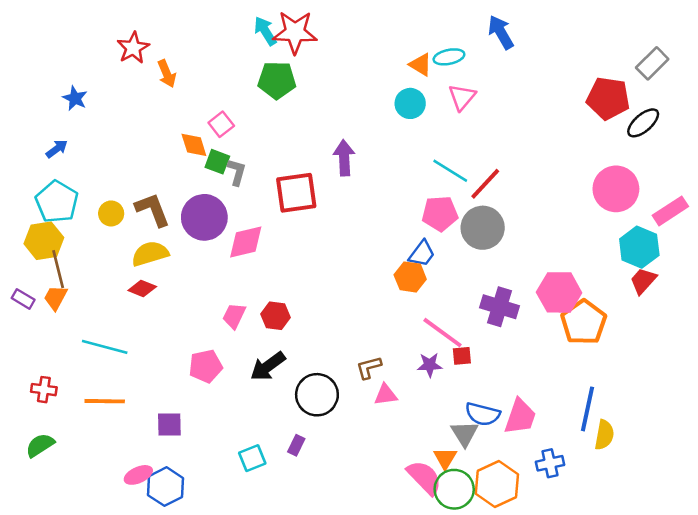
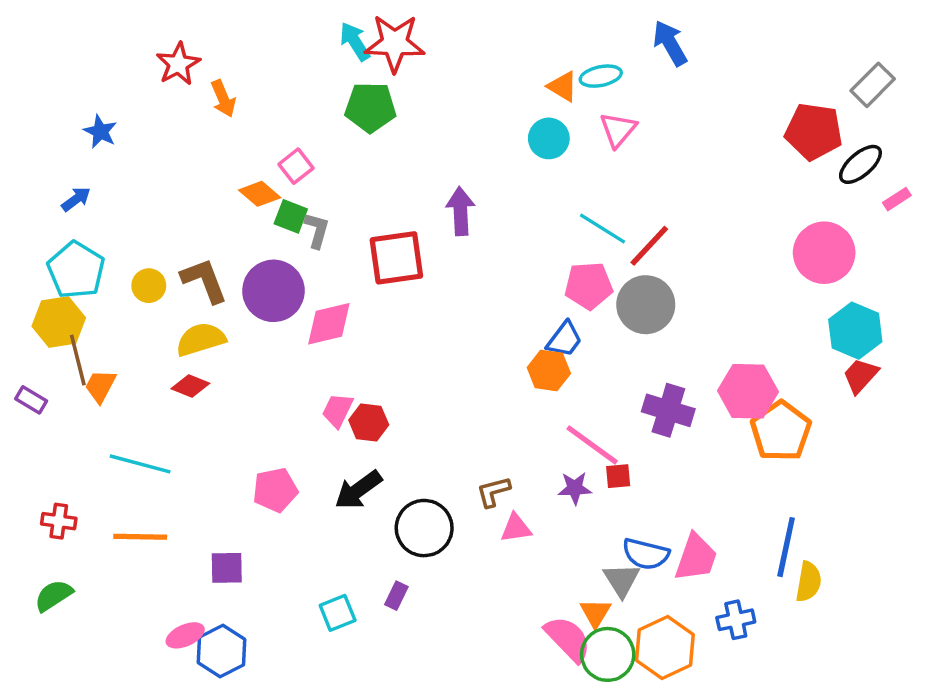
orange diamond: (194, 145) -> (260, 194), turned -32
pink rectangle: (670, 211) -> (897, 199), moved, size x0.6
orange trapezoid: (55, 298) -> (100, 386), moved
pink trapezoid: (234, 316) -> (338, 410), moved

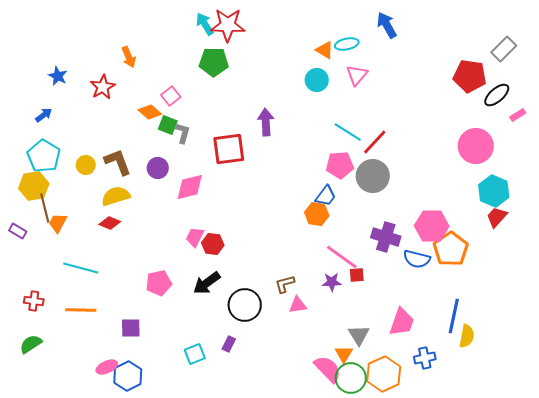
red star: (178, 64) -> (103, 87), moved
purple circle: (273, 291) -> (158, 168), size x0.6
blue semicircle: (646, 554) -> (417, 259), moved

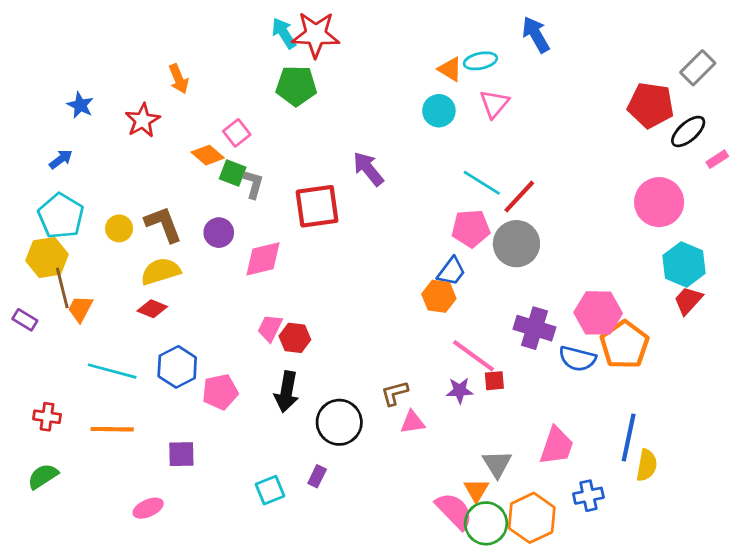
purple arrow: (266, 122) -> (368, 169), turned -36
black arrow: (207, 283) -> (287, 392), turned -44
blue hexagon: (128, 376) -> (177, 367), moved

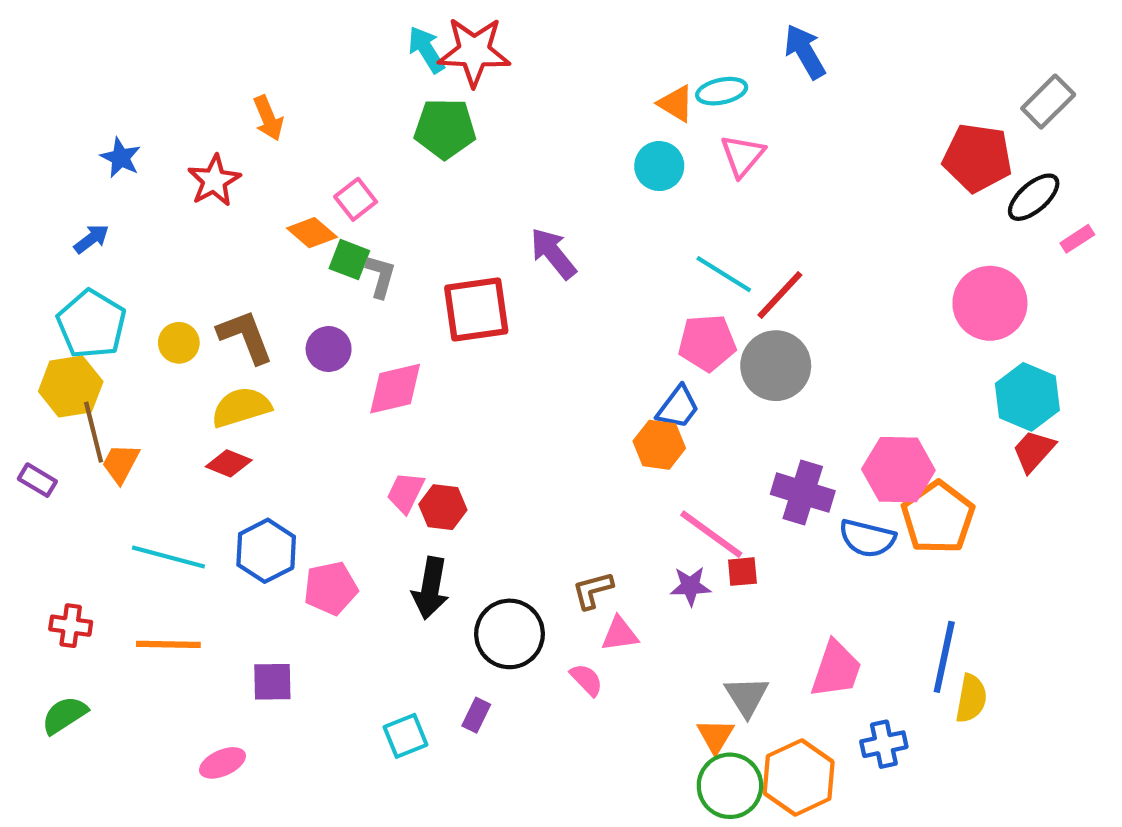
pink semicircle: (454, 511) -> (586, 680), moved, size x0.6

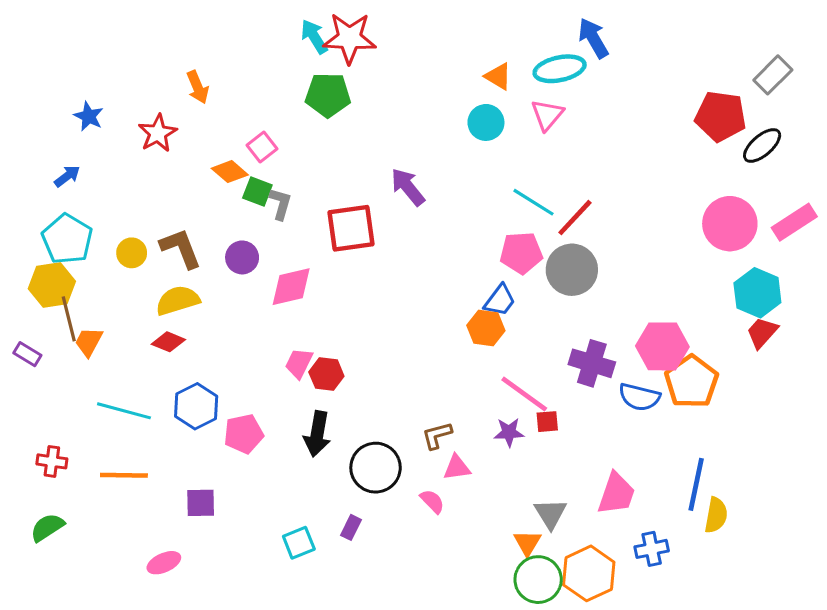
cyan ellipse: (722, 91) -> (560, 69), moved, size x1.4
pink rectangle: (1077, 239) -> (794, 222), moved, size x1.8

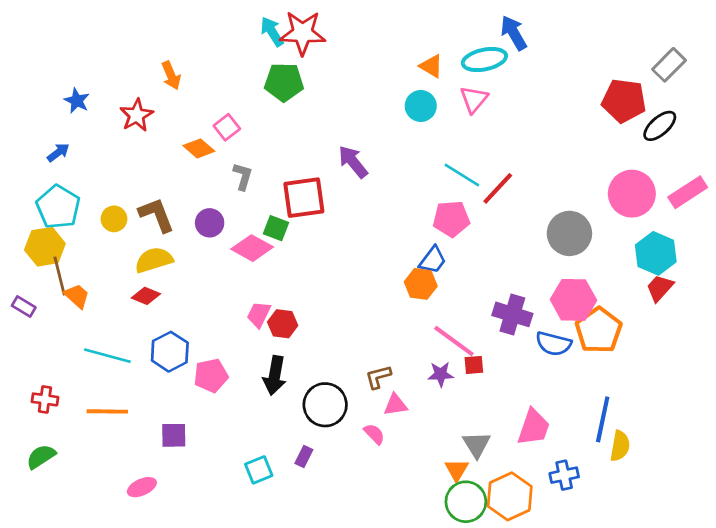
green square: (257, 191) -> (276, 228), moved
gray circle: (572, 270) -> (569, 233), moved
pink diamond: (291, 287) -> (252, 248), turned 42
orange trapezoid: (89, 342) -> (77, 296), turned 104

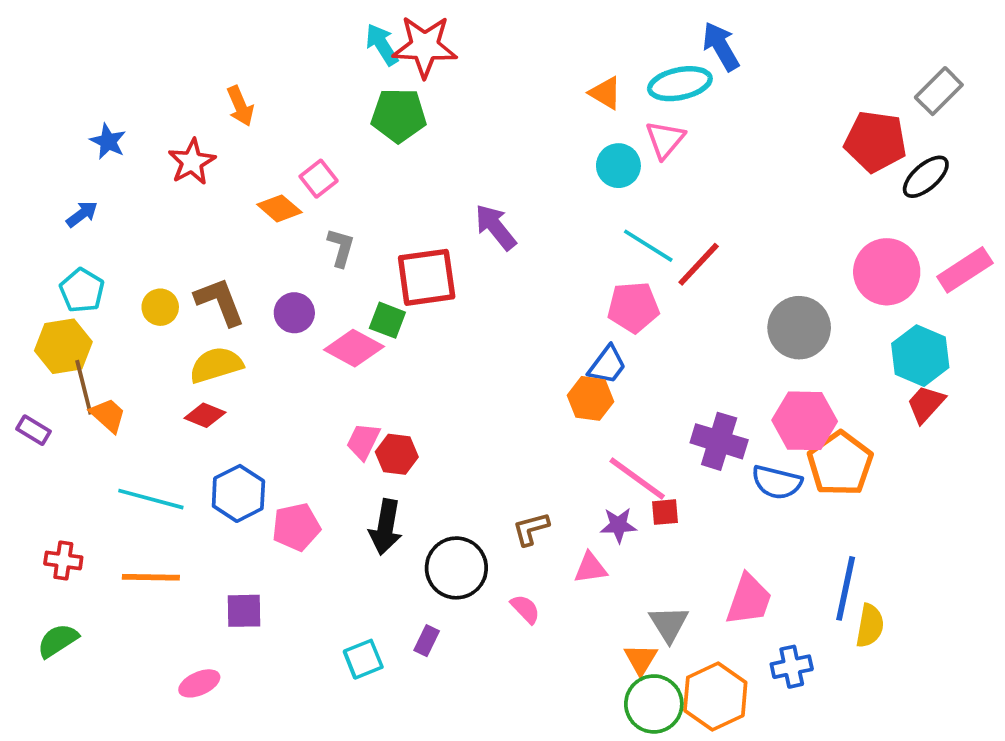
cyan circle: (421, 106) -> (618, 166), moved
cyan pentagon: (58, 207) -> (82, 290), size x0.7
pink triangle: (395, 405) -> (590, 568), moved

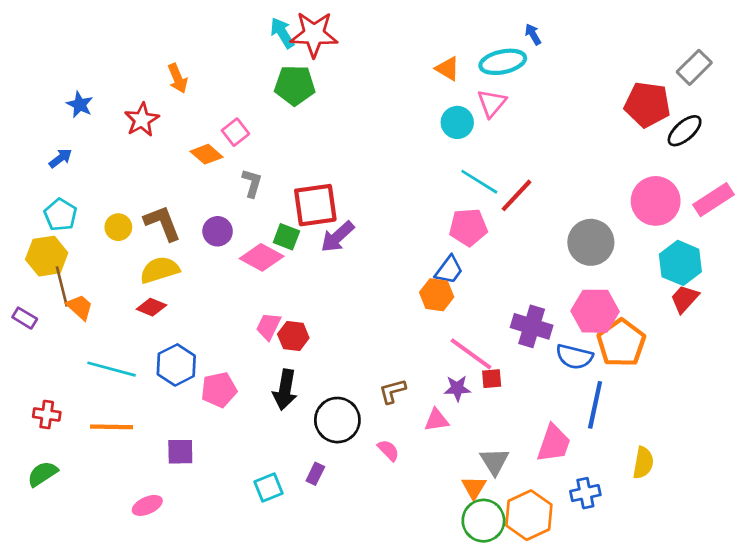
blue arrow: (721, 46) -> (533, 34), size x0.6
purple arrow: (495, 227) -> (337, 237), moved, turned -93
blue line: (846, 588) -> (595, 405), moved

